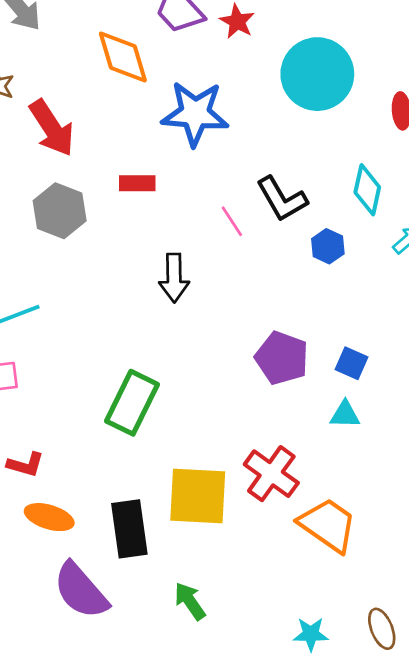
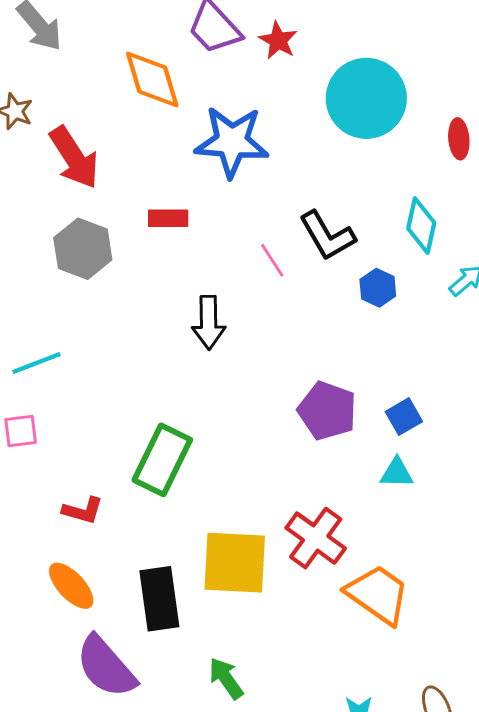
blue square: (352, 363) -> (404, 417), turned 36
red L-shape: (26, 464) -> (83, 511), moved
orange ellipse: (49, 517) -> (71, 586), turned 30

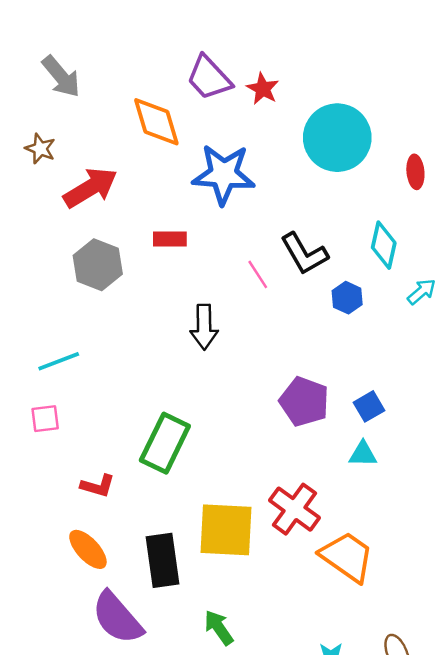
red arrow: (74, 158) -> (90, 188), turned -88

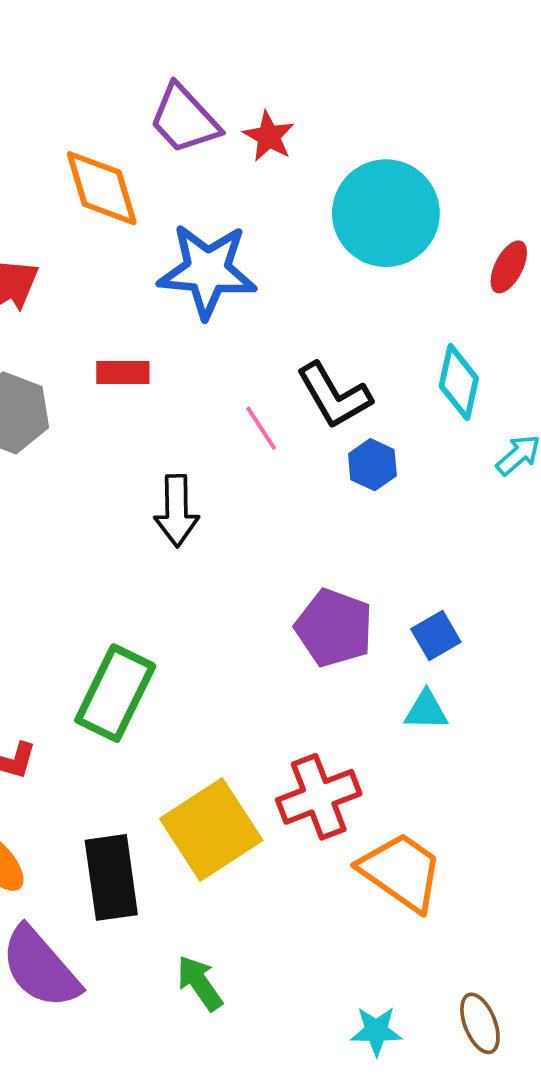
red ellipse: (415, 172) -> (509, 267), turned 32
blue hexagon: (347, 298) -> (372, 465), moved
red cross: (294, 509) -> (319, 797), turned 33
yellow square: (226, 530) -> (211, 829), turned -36

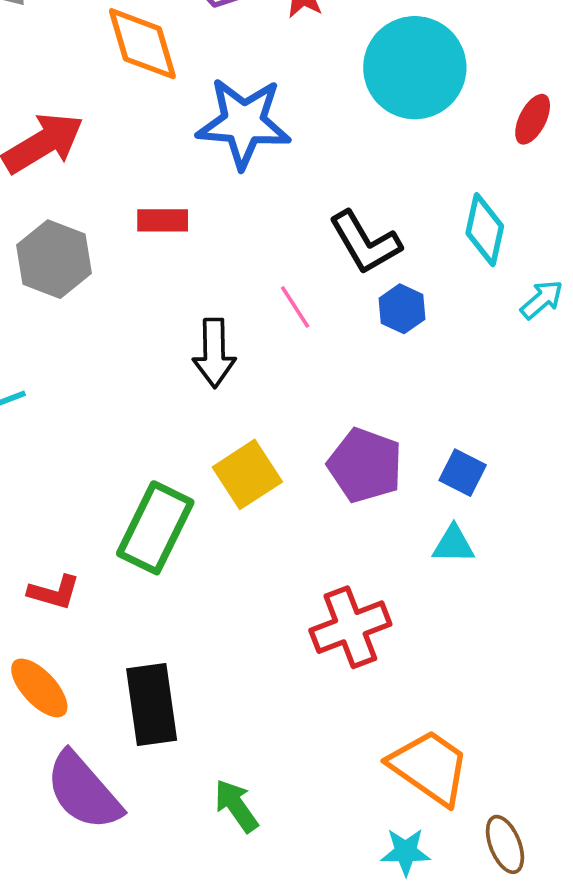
pink line: (261, 428) -> (295, 307), moved
blue square: (436, 636) -> (463, 473), turned -33
yellow square: (211, 829) -> (247, 474), moved, size x0.7
orange trapezoid: (401, 872) -> (430, 767), moved

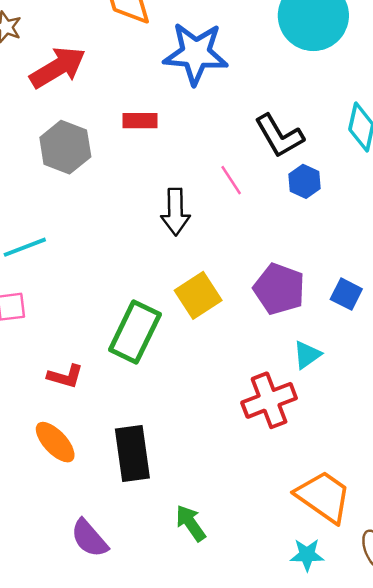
cyan triangle: (453, 544) -> (307, 355), moved, turned -36
purple semicircle: (83, 791) -> (89, 538), moved, size x0.7

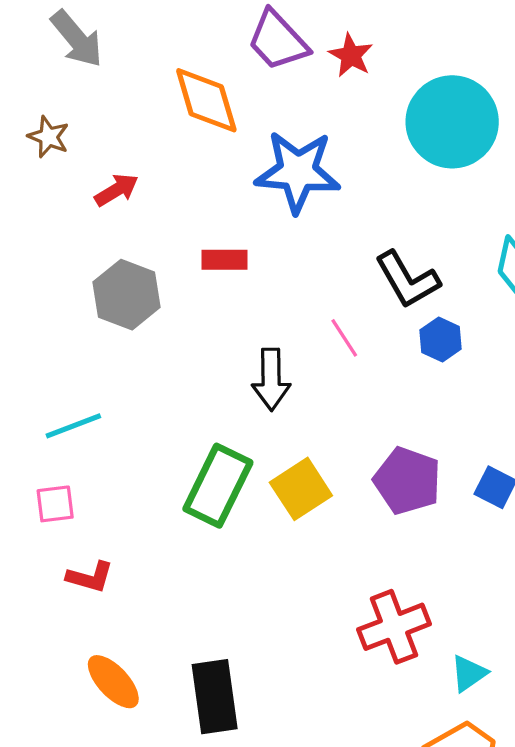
red arrow: (58, 67) -> (117, 190), size x0.6
green rectangle: (135, 332) -> (218, 486), moved
cyan triangle: (307, 355) -> (469, 673), moved
red L-shape: (65, 376) -> (90, 577), moved

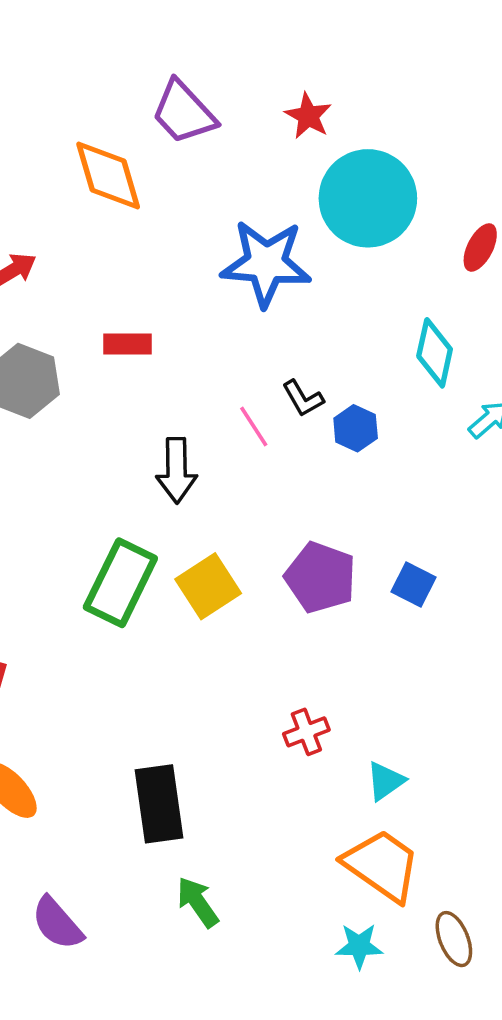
red star: (351, 55) -> (308, 116), moved
blue star: (298, 172) -> (266, 263), moved
black L-shape: (407, 280) -> (303, 398), moved, size x0.6
red cross: (394, 627) -> (306, 732), size x0.6
black rectangle: (215, 697) -> (159, 804), moved

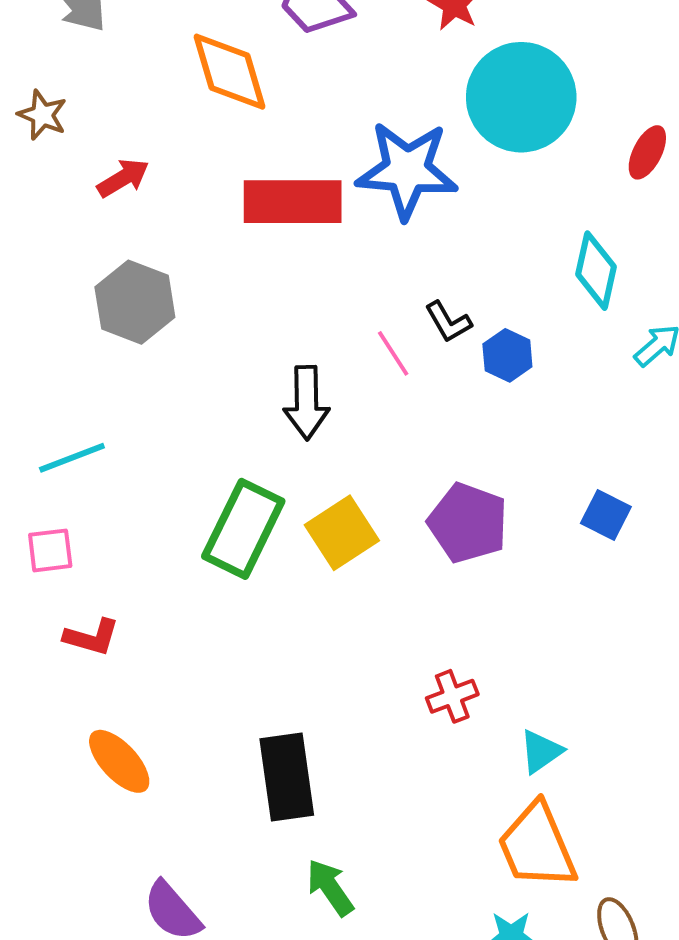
red rectangle: (127, 344) -> (293, 202), moved, size x1.8
blue square: (414, 584) -> (606, 515), moved
orange trapezoid: (382, 865) -> (537, 846), turned -148

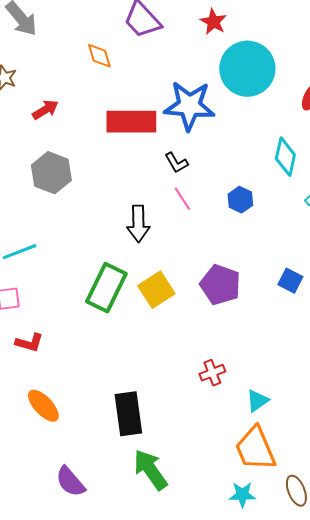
orange diamond: (230, 72) -> (99, 56), size x0.6
black L-shape: (448, 322) -> (176, 163), moved
green arrow: (330, 887) -> (150, 470), size x1.4

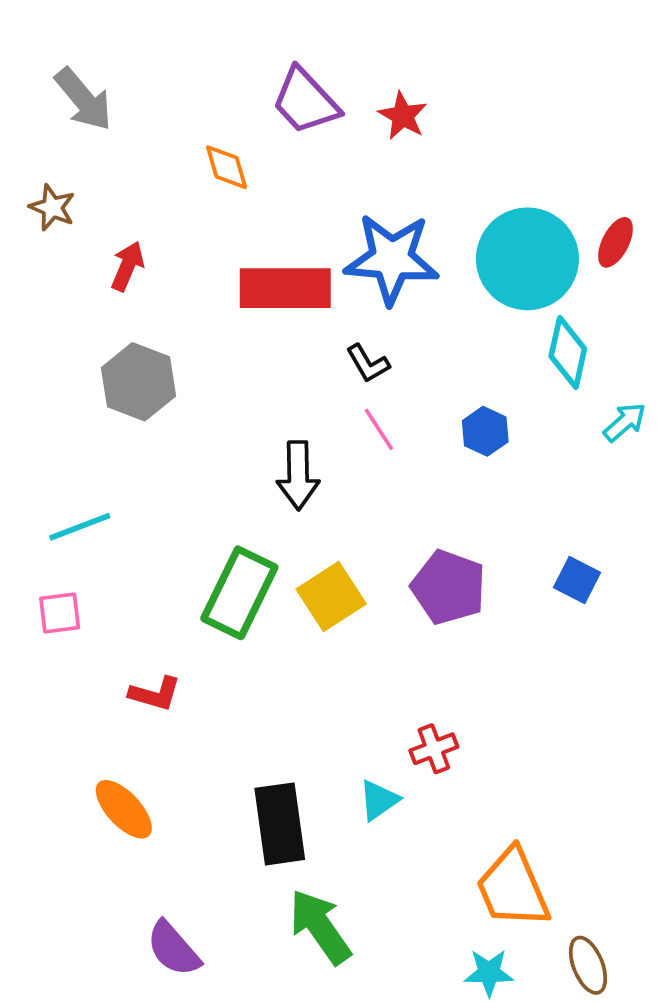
red star: (213, 22) -> (403, 116), moved
cyan circle: (247, 69) -> (527, 259), moved
red arrow: (45, 110) -> (127, 266), turned -36
red L-shape: (29, 343) -> (155, 694), moved
cyan triangle: (257, 401) -> (379, 800), moved

